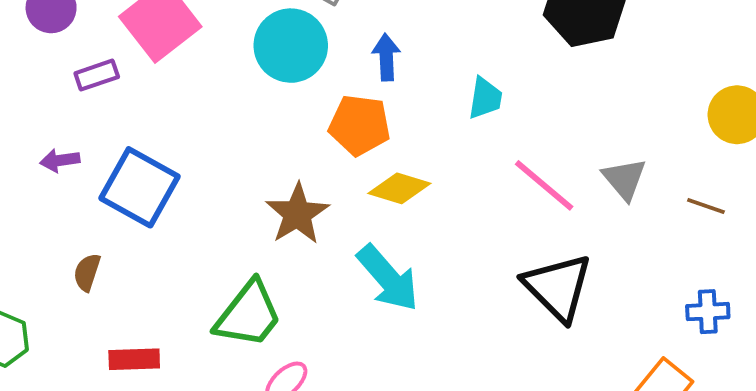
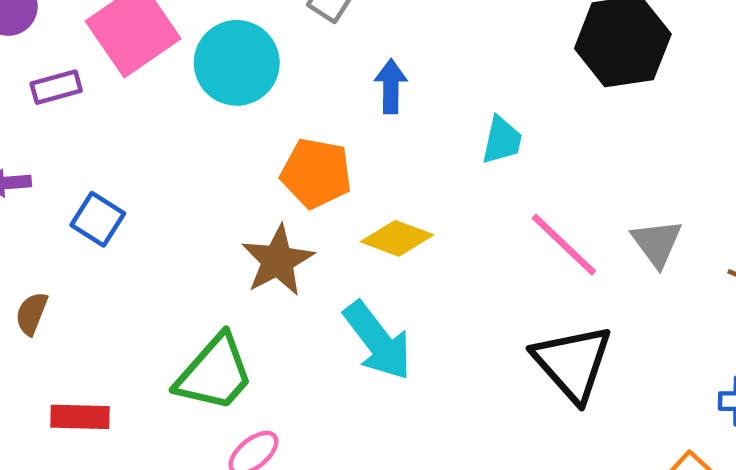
cyan circle: (291, 46) -> (237, 63), moved
orange pentagon: (360, 125) -> (316, 173), moved
blue square: (139, 187) -> (98, 219), size x0.6

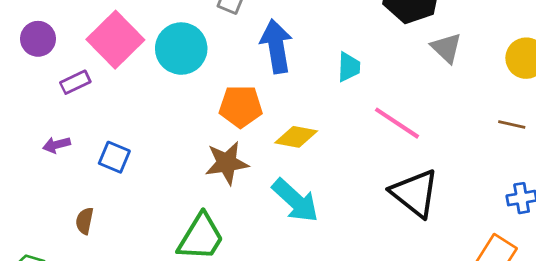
blue arrow: (391, 86) -> (276, 46), size x1.6
gray triangle: (657, 243) -> (446, 48), moved
brown star: (278, 261) -> (227, 163), turned 30

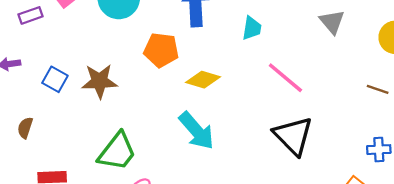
brown star: (227, 163) -> (99, 81), moved

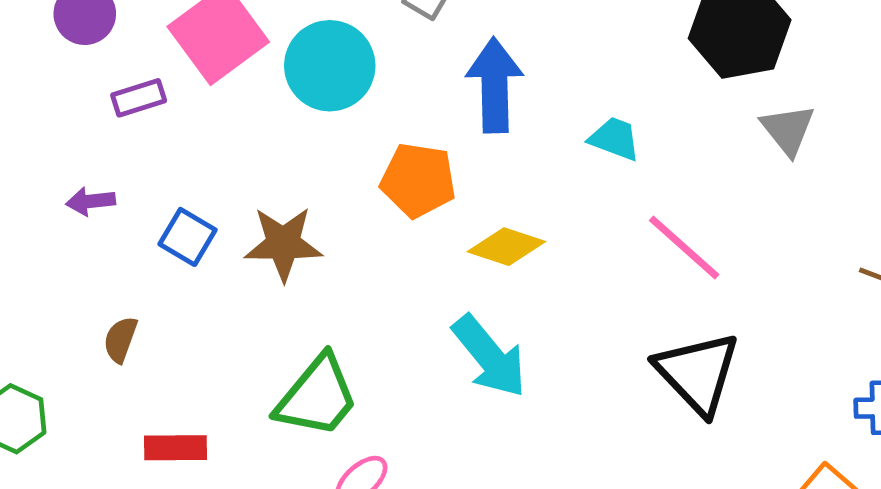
cyan trapezoid: (252, 28) -> (615, 139), turned -80

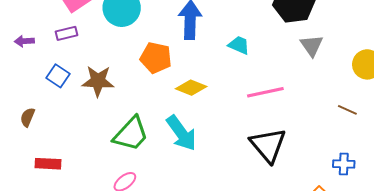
purple rectangle: (139, 98) -> (66, 33), moved
purple arrow: (91, 201) -> (24, 41), moved
pink line: (684, 247) -> (265, 92), turned -57
green trapezoid: (317, 397) -> (131, 134), moved

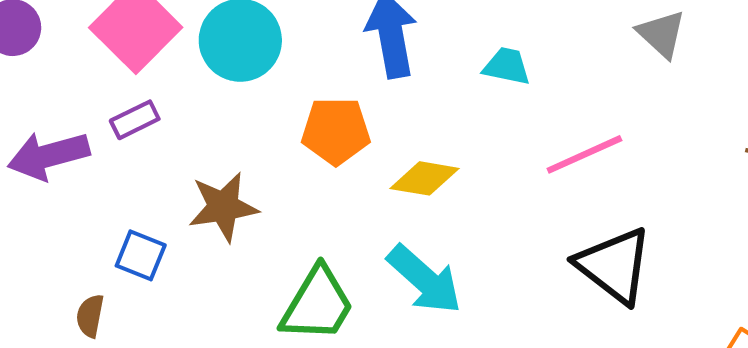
purple arrow: (24, 41) -> (49, 156), size x1.8
blue square: (58, 76) -> (141, 255), moved

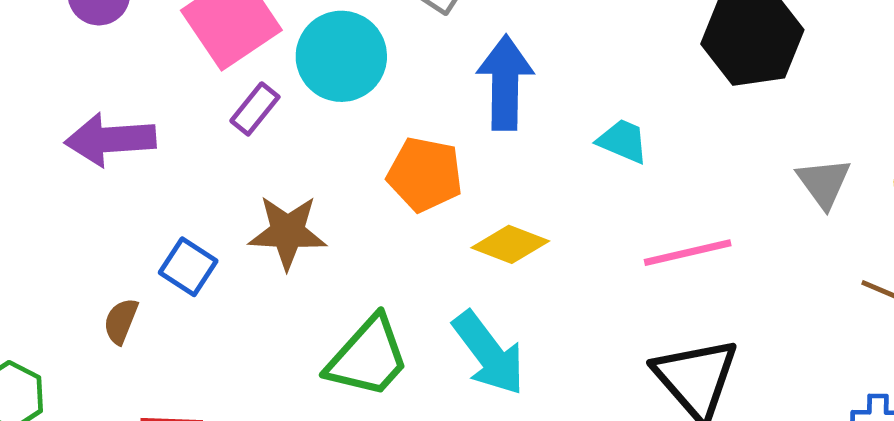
gray triangle: (661, 34) -> (824, 183), moved
purple rectangle: (135, 120) -> (255, 109), moved, turned -36

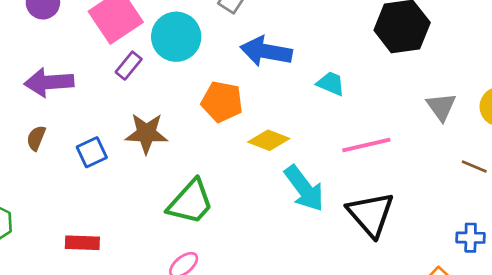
blue arrow: (505, 83) -> (266, 51), turned -81
blue square: (188, 267) -> (92, 152), turned 32
brown semicircle: (121, 321) -> (36, 138), moved
cyan arrow: (489, 353) -> (304, 188), moved

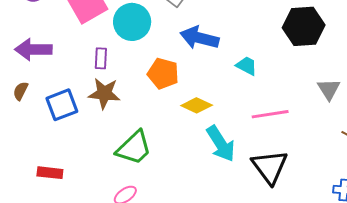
purple rectangle: (129, 66) -> (101, 58), moved, turned -40
blue square: (92, 152) -> (62, 105), size x1.4

